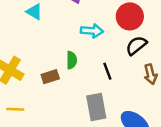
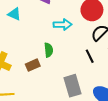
black line: (107, 71) -> (90, 56), moved

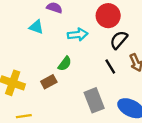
cyan triangle: (14, 14) -> (36, 27), moved
green semicircle: (49, 50) -> (65, 64), turned 48

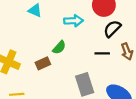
black line: (110, 66) -> (102, 53), turned -64

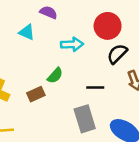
black line: (102, 53) -> (95, 87), moved

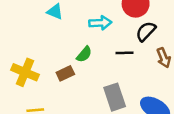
black line: (95, 87) -> (125, 53), moved

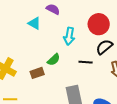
cyan arrow: (100, 23) -> (69, 36), turned 96

